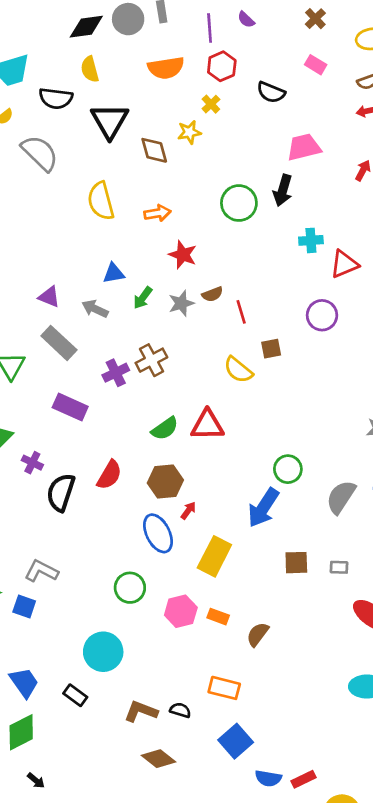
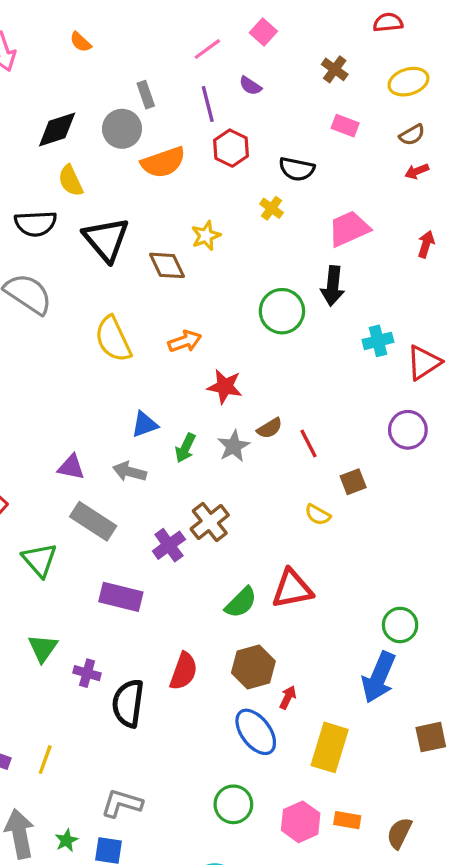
gray circle: (128, 19) -> (122, 129), moved
yellow cross: (211, 104) -> (272, 208), moved
yellow semicircle: (238, 370) -> (318, 515), size x0.7

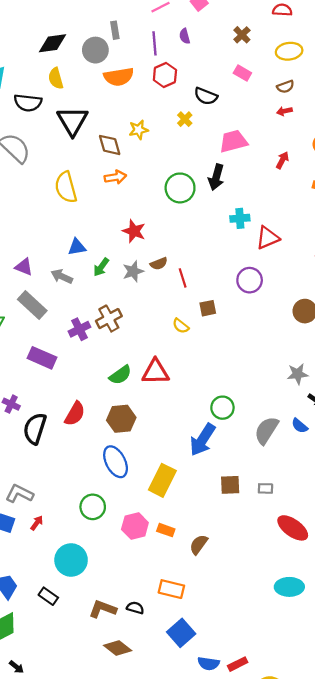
purple semicircle: (250, 86) -> (185, 36), turned 32
orange arrow: (185, 341) -> (115, 177), moved
red arrow: (288, 697) -> (37, 523), moved

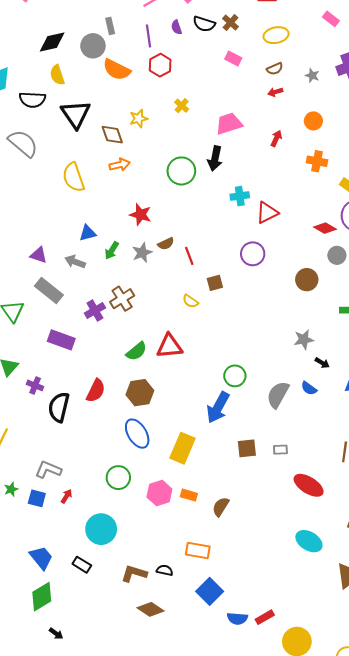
orange semicircle: (119, 77) -> (117, 70), turned 40
black semicircle: (206, 96) -> (204, 24), moved
cyan ellipse: (289, 587) -> (309, 541), turned 35

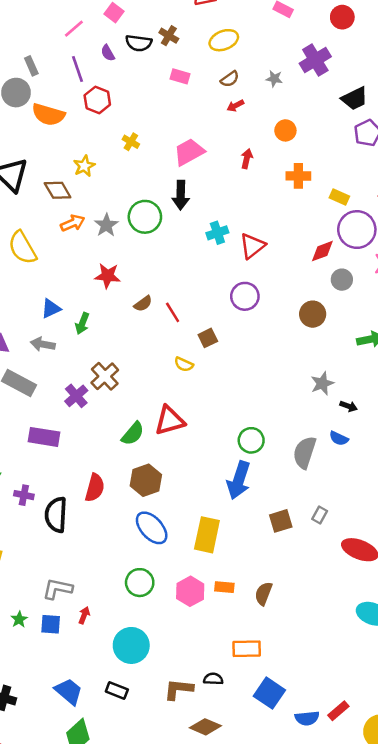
red diamond: (325, 228) -> (322, 251), turned -40
gray star: (142, 253) -> (106, 225), moved
gray rectangle: (280, 450) -> (320, 515), turned -48

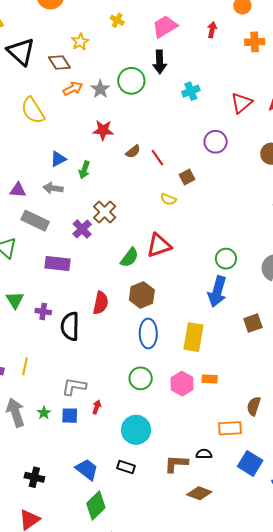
red triangle: (252, 246) -> (241, 103), moved
blue ellipse: (152, 528) -> (148, 333), turned 44
brown semicircle: (264, 594) -> (254, 406), moved

